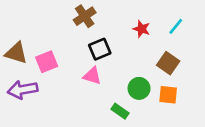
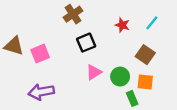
pink triangle: (92, 76) -> (94, 72), moved, turned -49
purple arrow: (23, 90) -> (41, 92), moved
green rectangle: (120, 111) -> (132, 98), moved, turned 32

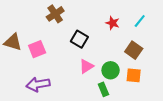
brown cross: (73, 14) -> (55, 14), moved
black square: (86, 43) -> (79, 39), turned -36
green rectangle: (132, 98) -> (103, 89), moved

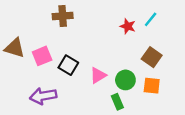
brown cross: (55, 14) -> (63, 16), turned 30
cyan line: (140, 21) -> (151, 19), moved
black square: (79, 39) -> (68, 65), moved

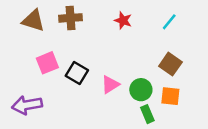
red star: (128, 26) -> (123, 20), moved
brown triangle: (15, 48) -> (33, 20), moved
purple arrow: (43, 96) -> (27, 105), moved
green rectangle: (117, 102) -> (147, 114), moved

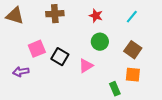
brown triangle: (33, 20) -> (15, 16), moved
green circle: (141, 90) -> (100, 42), moved
purple arrow: (27, 105) -> (21, 72), moved, size x0.7

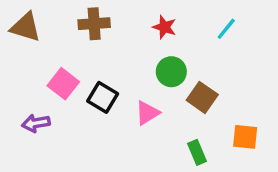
pink square: (37, 49) -> (63, 84), turned -30
brown square: (133, 50) -> (202, 97), moved
orange square: (133, 75) -> (245, 137), moved

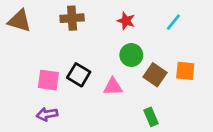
pink square: (63, 84) -> (48, 80), moved, turned -30
pink triangle: (147, 113) -> (113, 87), turned 30
purple arrow: (36, 123) -> (47, 114), moved
orange square: (245, 137) -> (185, 71), moved

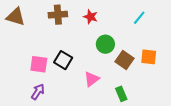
red star: (126, 21) -> (91, 17), moved
pink triangle: (113, 87) -> (92, 79), moved, turned -35
purple arrow: (47, 114) -> (38, 92), turned 133

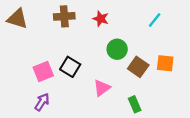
pink square: (39, 64) -> (43, 72), turned -30

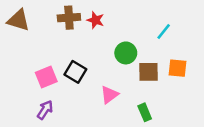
red star: (101, 19) -> (95, 20), moved
cyan line: (155, 20) -> (164, 32), moved
brown square: (138, 67) -> (149, 72), turned -36

